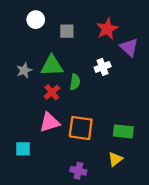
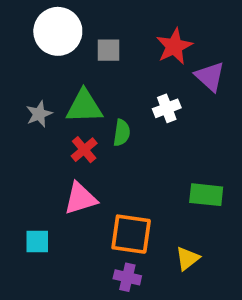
white circle: (36, 20) -> (58, 31), size x1.6
orange square: (81, 128) -> (131, 234), moved
green rectangle: (123, 131) -> (206, 195), moved

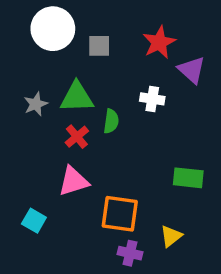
white cross: (167, 108) -> (152, 99), turned 30
cyan square: (37, 242) -> (34, 221), turned 30
purple cross: (127, 277) -> (130, 253), moved

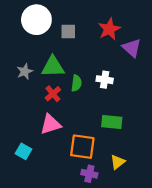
white cross: (152, 99) -> (105, 80), moved
green rectangle: (188, 178) -> (112, 122), moved

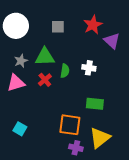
white circle: (36, 20) -> (16, 26), moved
pink triangle: (51, 124) -> (16, 83), moved
yellow triangle: (118, 162) -> (100, 138), size x1.6

